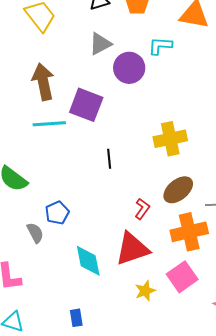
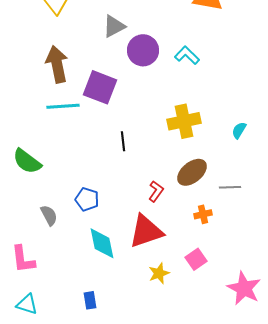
cyan L-shape: (160, 46) -> (187, 55), moved, turned 40
blue pentagon: (57, 213) -> (87, 199), moved, turned -30
orange cross: (189, 232) -> (203, 214), size x0.5
pink square: (182, 277) -> (196, 259), size x0.7

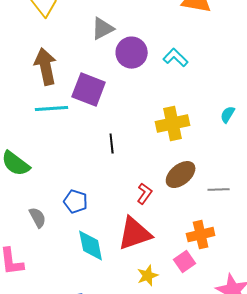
cyan semicircle: (239, 130) -> (228, 115), moved
orange cross: (203, 214) -> (201, 235), moved, size x1.5

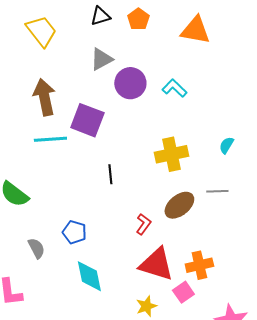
gray line: (219, 190) -> (217, 191), moved
red triangle: (135, 234) -> (156, 264), moved, turned 36

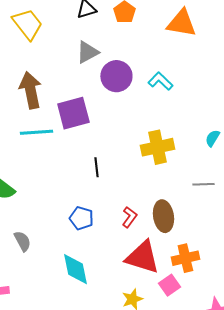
purple square: (87, 120) -> (73, 113), turned -36
brown ellipse: (179, 205) -> (163, 216), moved, turned -60
blue pentagon: (74, 232) -> (81, 218), moved

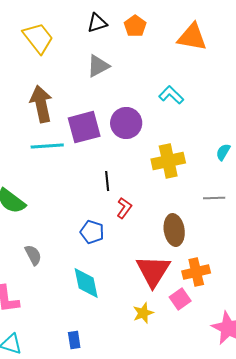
purple circle: (116, 76) -> (126, 123), moved
red L-shape: (129, 217) -> (124, 208), moved
red triangle: (142, 257) -> (153, 271), turned 45

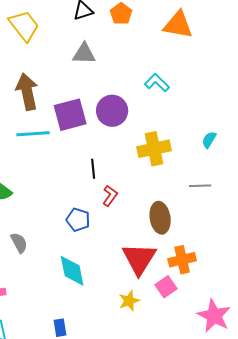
gray triangle: (98, 66) -> (84, 54), turned 30

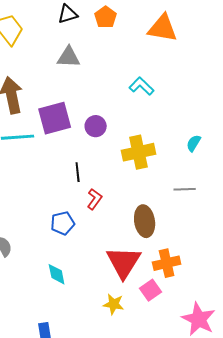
purple circle: (112, 111) -> (96, 126), moved, size x0.7
blue pentagon: (78, 220) -> (63, 223), turned -30
cyan diamond: (72, 271) -> (57, 274), size x0.7
yellow star: (129, 301) -> (114, 304), turned 30

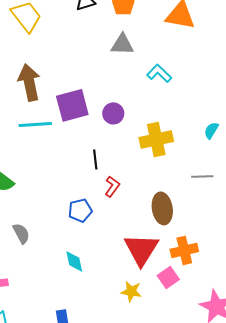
gray triangle: (69, 57) -> (122, 44), moved

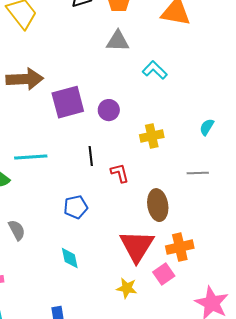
brown arrow: (29, 82) -> (25, 79), turned 99
cyan line: (35, 124) -> (31, 157), moved
yellow cross: (156, 139) -> (152, 136), size x0.7
red L-shape: (112, 186) -> (120, 173), moved, turned -50

